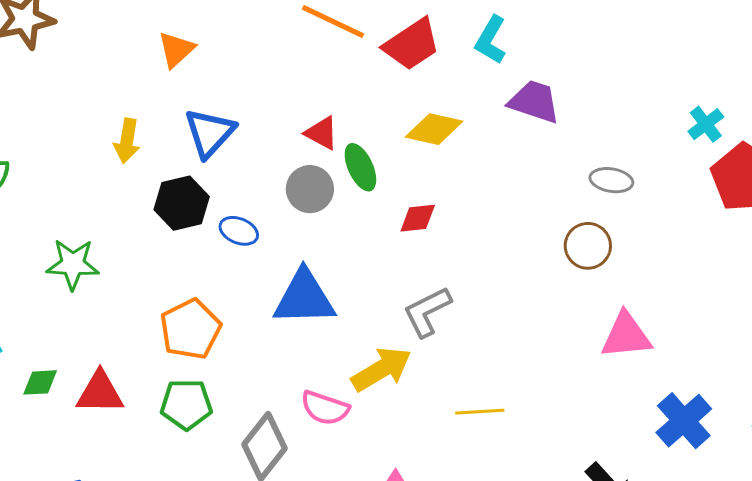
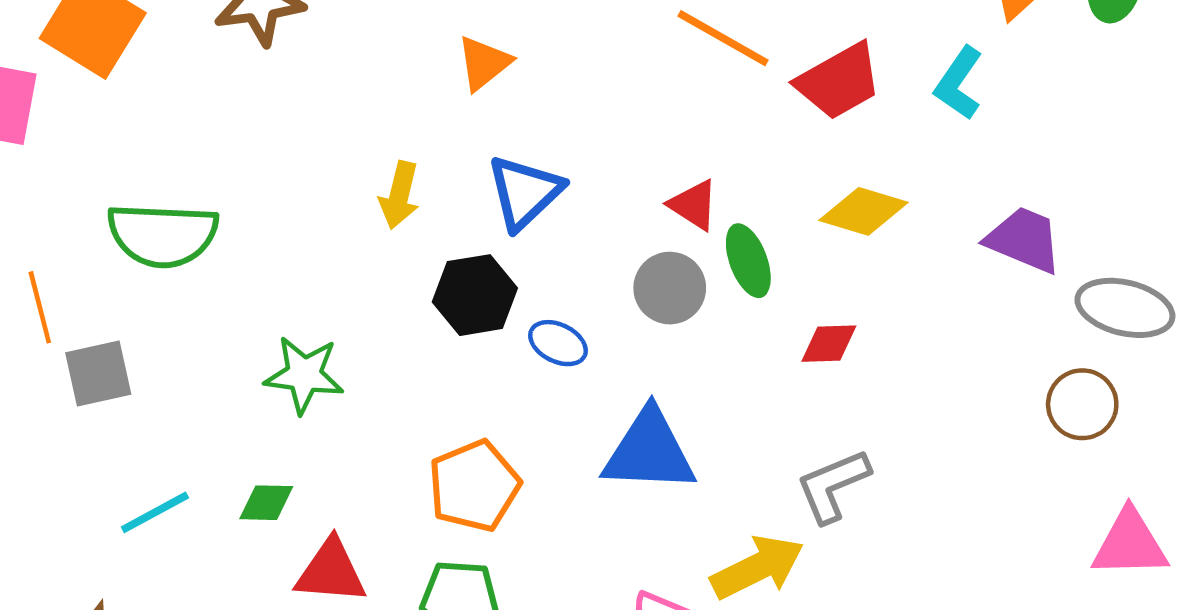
purple trapezoid: (534, 102) -> (1024, 240), moved
gray ellipse: (611, 180) -> (1125, 308), size x1.5
green diamond: (40, 382) -> (266, 503), moved

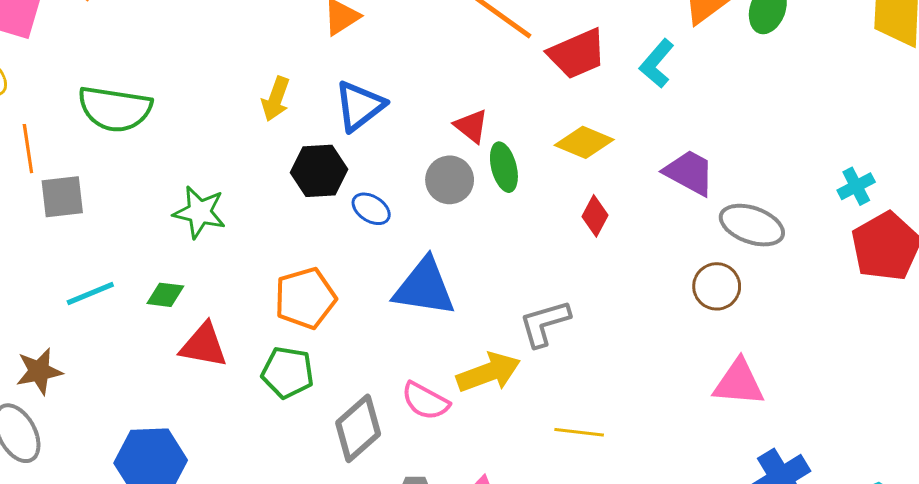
red diamond: (829, 344) -> (595, 216), moved, turned -66

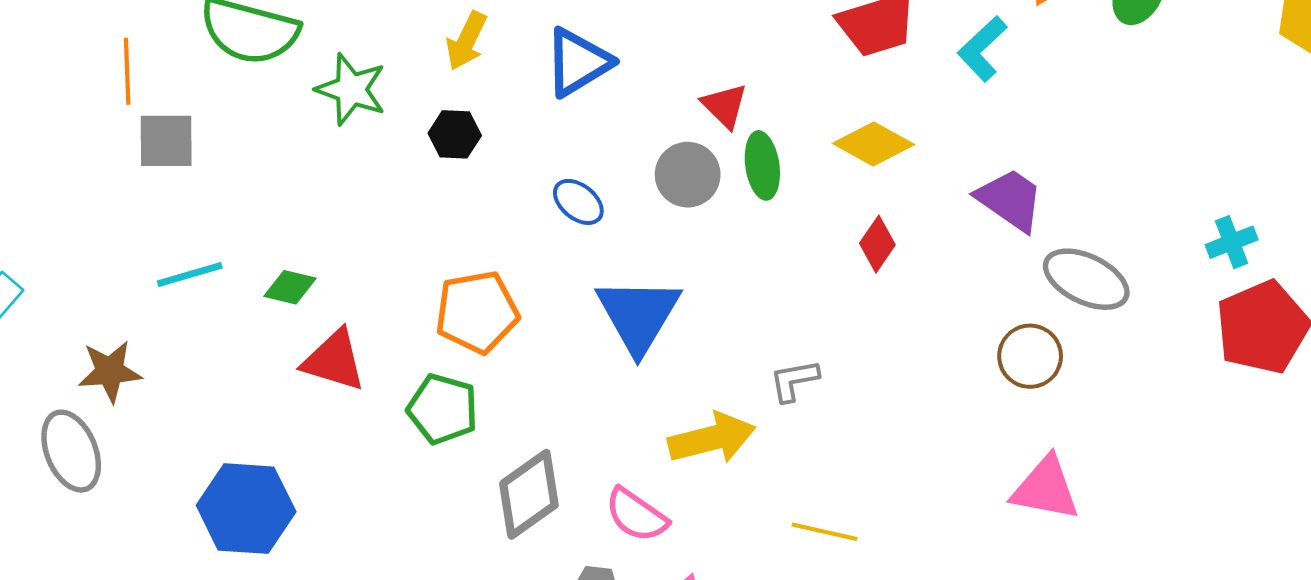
black hexagon: (319, 171) -> (455, 134), moved, size x0.7
green star: (200, 212) -> (351, 89), moved
blue triangle: (424, 287) -> (638, 315), turned 46
gray L-shape: (545, 323) -> (794, 380), size x0.7
pink semicircle: (425, 401) -> (636, 515), moved

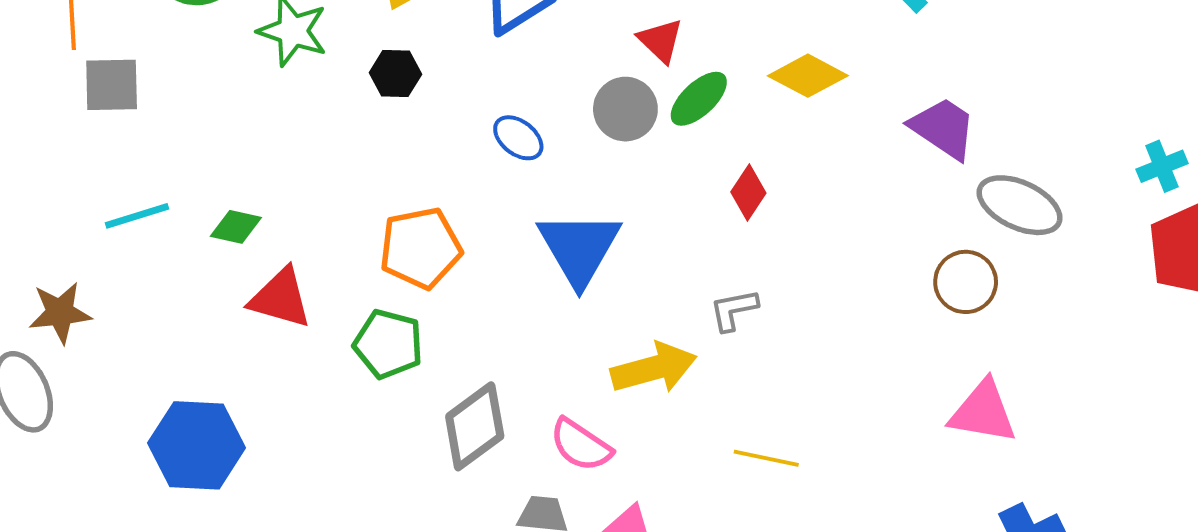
green ellipse: (762, 165) -> (699, 99), turned 56
red diamond: (877, 244) -> (748, 192), moved

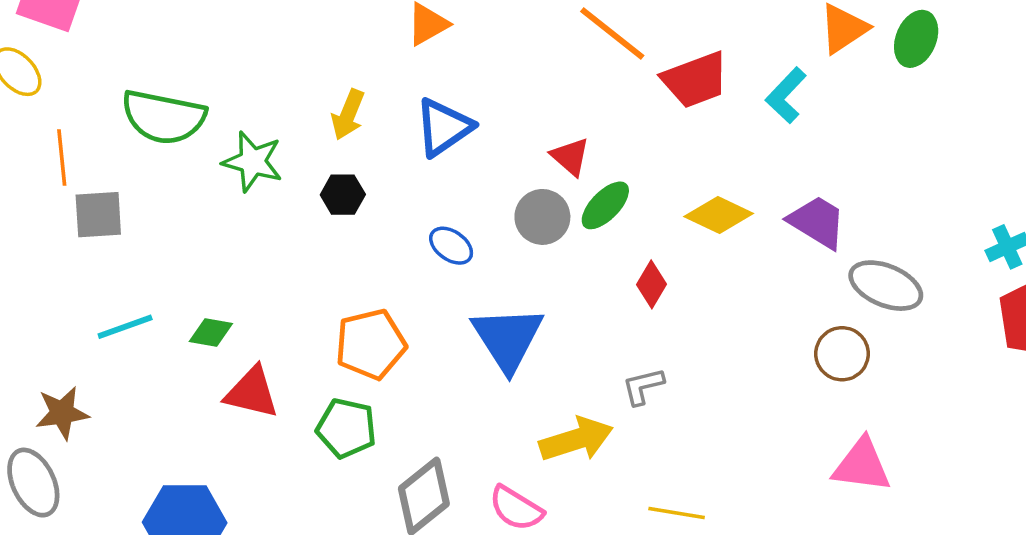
yellow diamond: (808, 76) -> (719, 215), moved

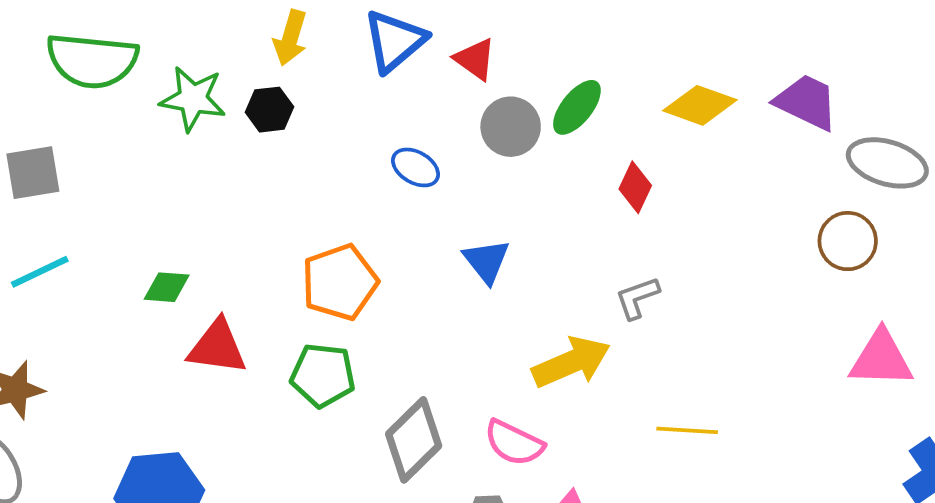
red triangle: (570, 157) -> (475, 59), moved
black hexagon: (343, 195) -> (270, 110), moved
cyan line: (125, 327) -> (40, 272), moved
blue triangle: (508, 338) -> (486, 261), size x0.6

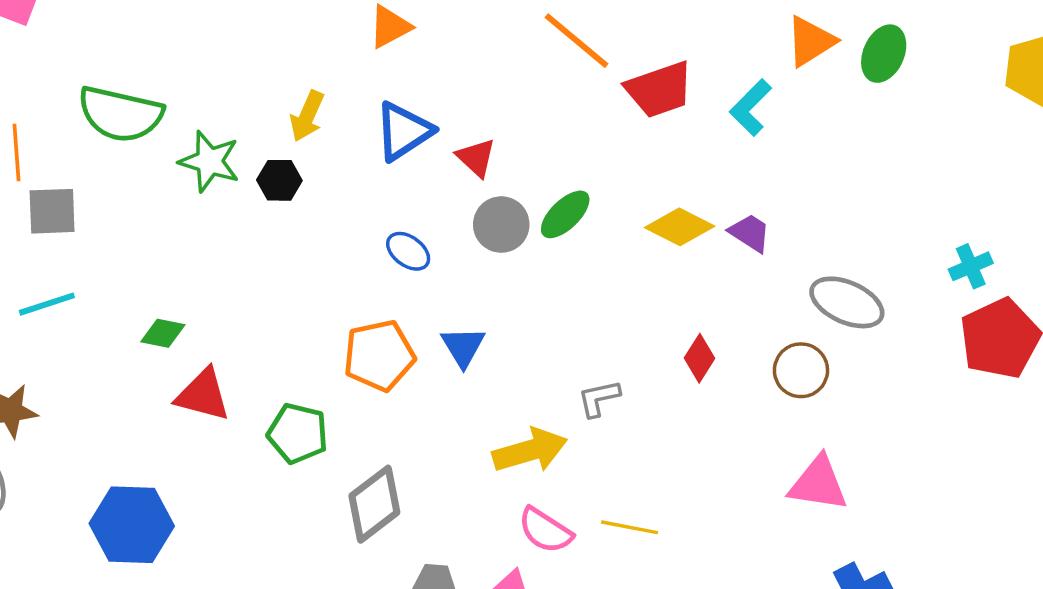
purple trapezoid: (807, 102) -> (750, 233), moved, size x0.7
red diamond: (635, 187) -> (699, 358), moved
orange pentagon: (340, 282) -> (379, 355), moved
pink semicircle: (514, 443) -> (545, 530), moved

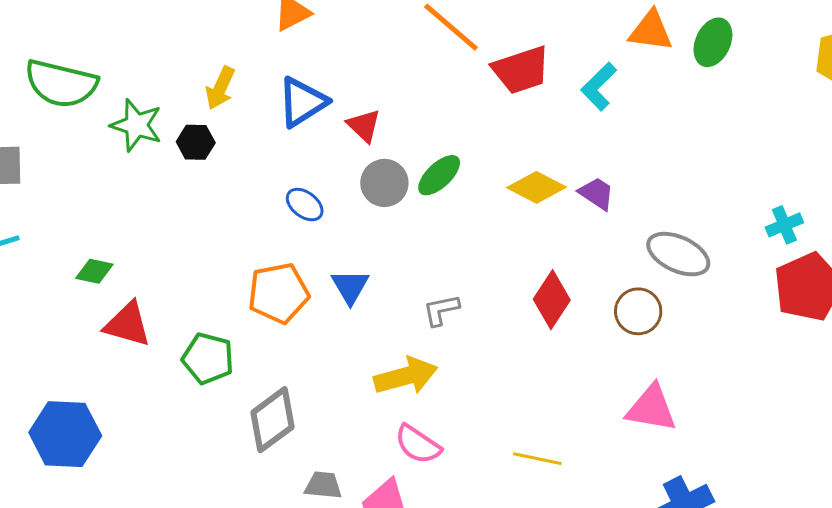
orange triangle: (811, 41) -> (651, 31), turned 39
red diamond: (699, 358) -> (552, 300), size x1.4
gray L-shape: (599, 398) -> (441, 310), moved
yellow line: (630, 527) -> (537, 459), moved

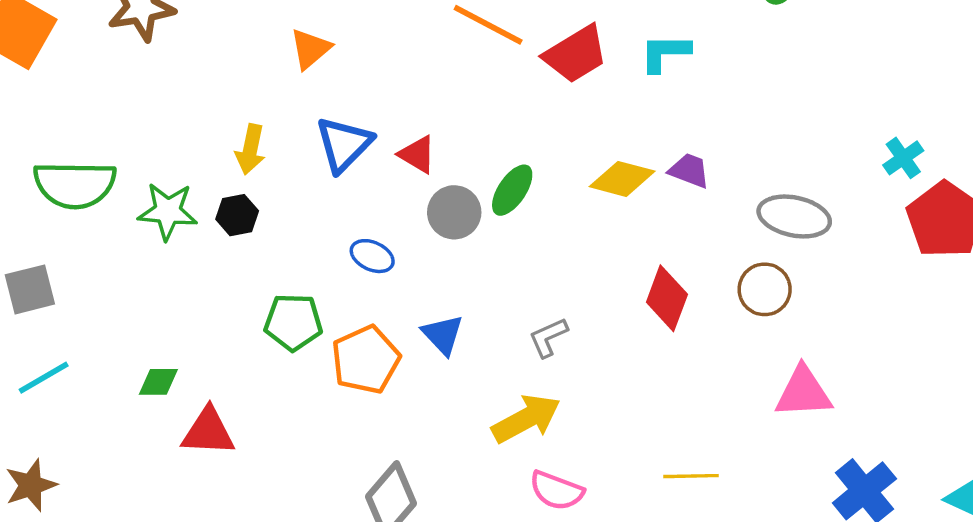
cyan L-shape: (599, 87) -> (665, 53), turned 57
green pentagon: (208, 358) -> (293, 322), moved

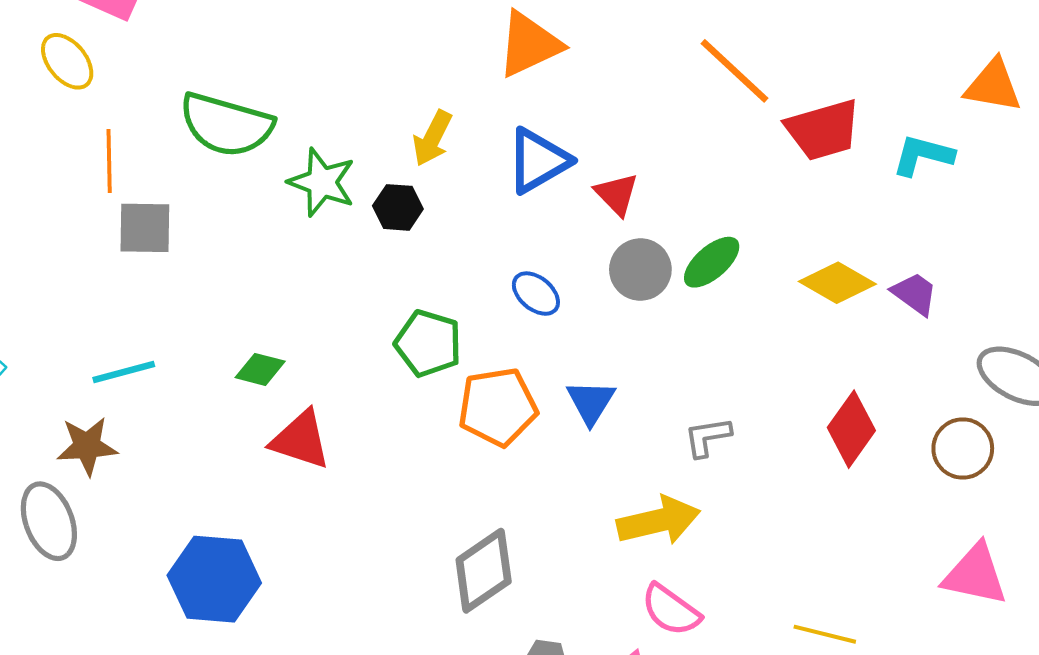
orange triangle: (310, 49) -> (529, 44), size x1.4
cyan line: (44, 378) -> (124, 372), moved

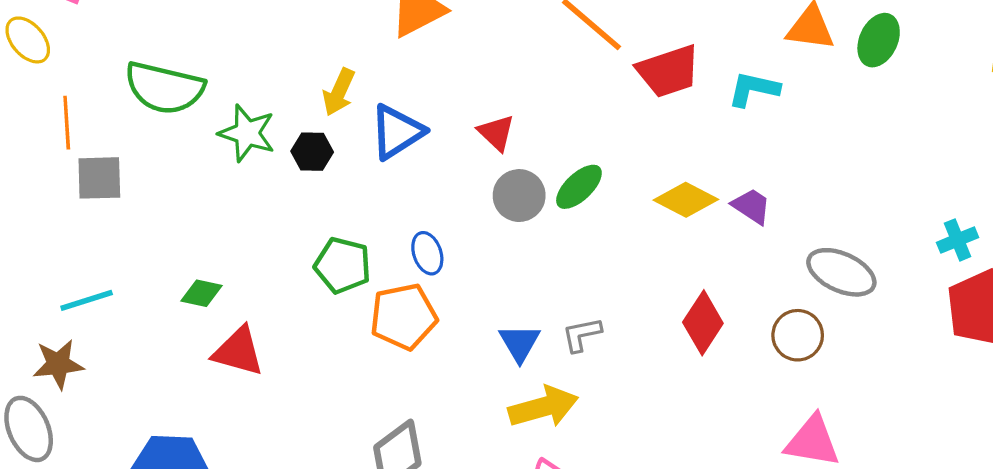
blue triangle: (538, 161) -> (397, 132), moved
blue ellipse: (536, 294) -> (427, 253), moved, turned 33
blue triangle: (591, 402) -> (520, 343), moved

